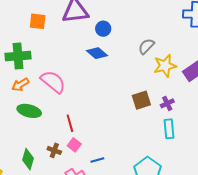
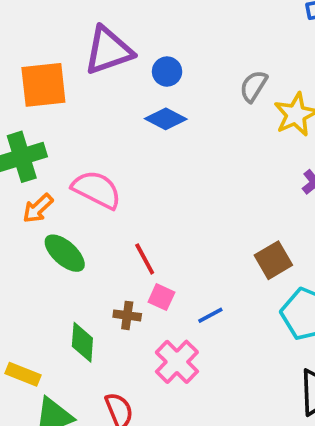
orange square: (38, 21) -> (43, 85), size x1.5
brown square: (141, 100) -> (273, 260), moved
green ellipse: (29, 111) -> (65, 253), turned 40

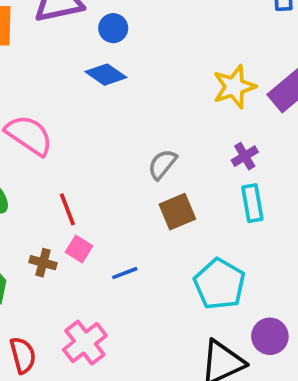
gray semicircle: (253, 86) -> (162, 164), moved
brown square: (273, 260) -> (177, 212), moved
pink cross: (177, 362) -> (85, 343), moved

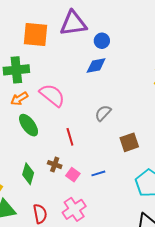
blue diamond: (106, 75) -> (96, 66), turned -50
gray semicircle: (162, 164) -> (103, 113), moved
pink square: (79, 249) -> (73, 175), moved

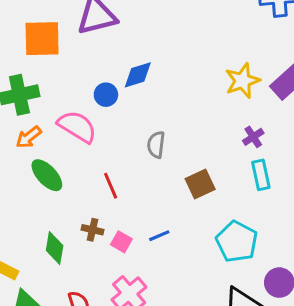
blue circle: (102, 41) -> (106, 95), moved
gray semicircle: (103, 113) -> (156, 145), turned -30

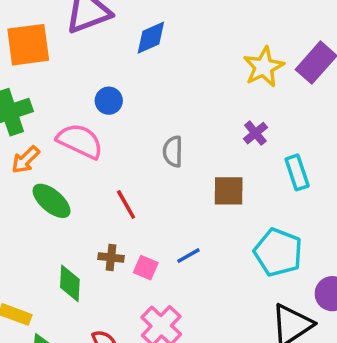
blue diamond: (138, 75) -> (151, 38), moved
purple cross: (253, 137) -> (255, 133), moved
brown square: (200, 184) -> (229, 191), turned 32

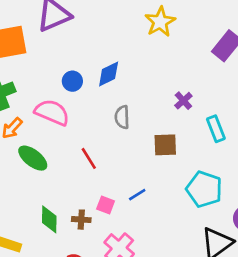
blue diamond: (151, 38) -> (109, 74), moved
yellow star: (264, 67) -> (160, 22), moved
brown cross: (111, 257) -> (81, 220), moved

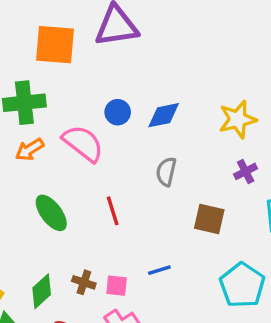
yellow star: (160, 22) -> (238, 119), moved
green ellipse: (33, 158) -> (51, 213), moved
pink square: (106, 205) -> (117, 286), moved, turned -30
green diamond: (49, 219) -> (42, 291), moved, turned 32

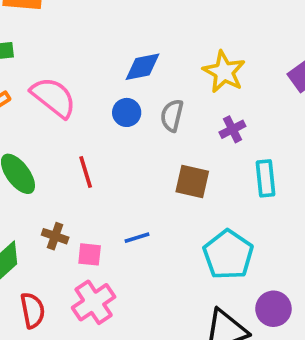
blue circle: (118, 112) -> (127, 112), moved
yellow star: (238, 119) -> (224, 72), turned -30
gray semicircle: (166, 172) -> (172, 115), moved
brown cross: (84, 282) -> (55, 236), moved

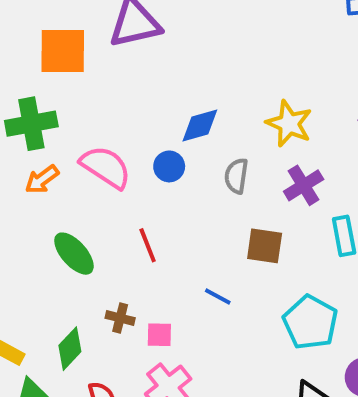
blue circle: (127, 112) -> (169, 166), moved
purple cross: (232, 129) -> (304, 185), size x1.4
blue line: (137, 238) -> (218, 296), moved, turned 50

